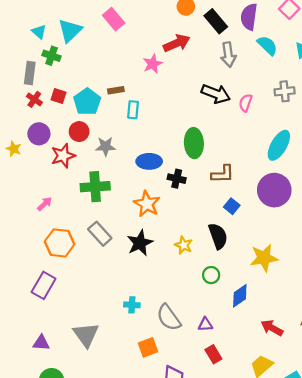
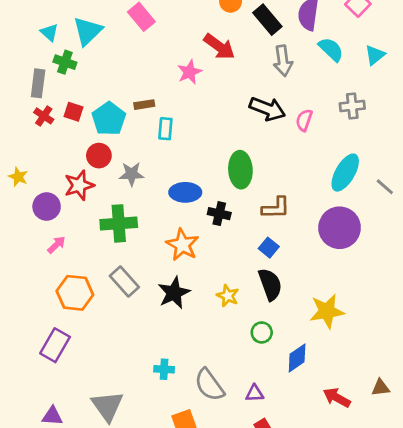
red arrow: (177, 43) -> (219, 47), turned 60
purple circle: (39, 134) -> (47, 206), moved
blue square: (232, 206) -> (269, 248), moved

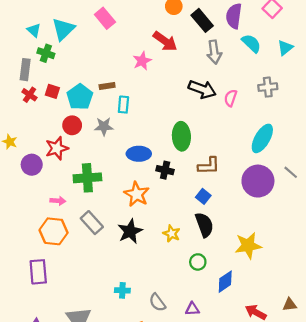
gray star: (131, 174) -> (104, 126), moved
gray line: (385, 187) -> (291, 172), moved
pink arrow: (56, 245) -> (58, 201), moved, turned 48
purple rectangle: (55, 345) -> (38, 272), turned -35
gray semicircle: (209, 385) -> (157, 302), size x0.7

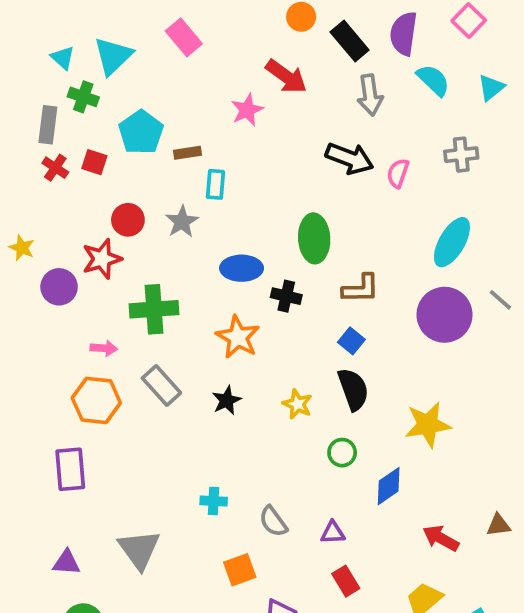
cyan pentagon: (80, 97) -> (141, 132), moved
gray star: (104, 126) -> (182, 222), turned -30
black star: (130, 231) -> (227, 400), size x0.7

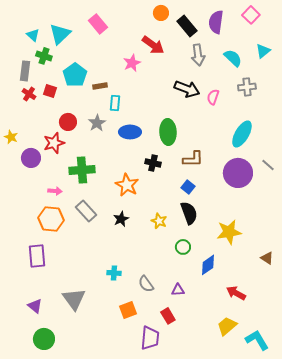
cyan semicircle: (433, 80) -> (233, 58), moved
blue ellipse: (242, 268) -> (130, 132), moved
brown triangle: (499, 525) -> (267, 258), moved, turned 40
purple triangle: (66, 562) -> (35, 306), turned 35
red rectangle: (346, 581) -> (168, 316), moved

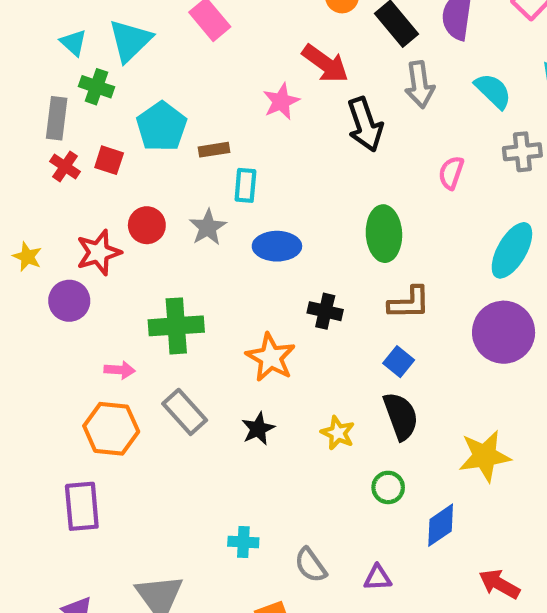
black arrow: (187, 89) -> (365, 124), moved, turned 50
green ellipse: (168, 132) -> (384, 234), moved
red star: (54, 143) -> (99, 252), moved

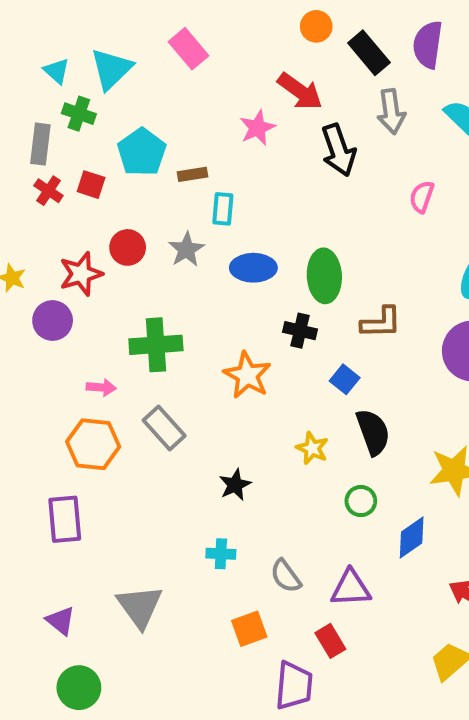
green ellipse: (384, 234) -> (324, 276), moved
blue square: (399, 362) -> (345, 379), moved
black star: (258, 429) -> (235, 485), moved
purple triangle: (378, 578) -> (351, 588), size x1.5

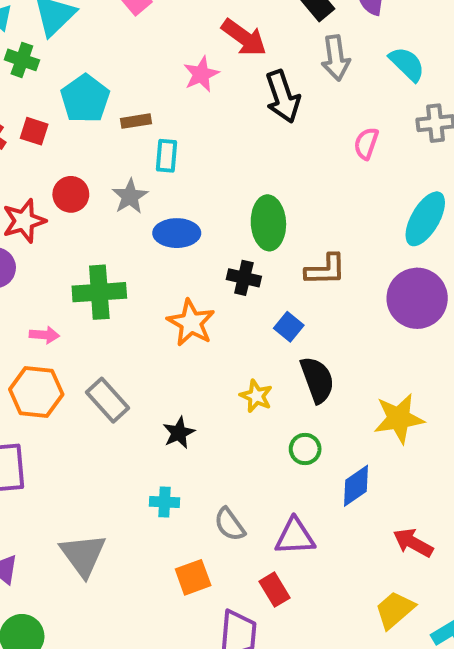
blue ellipse: (253, 268) -> (177, 233), moved
gray rectangle: (164, 428) -> (107, 400), moved

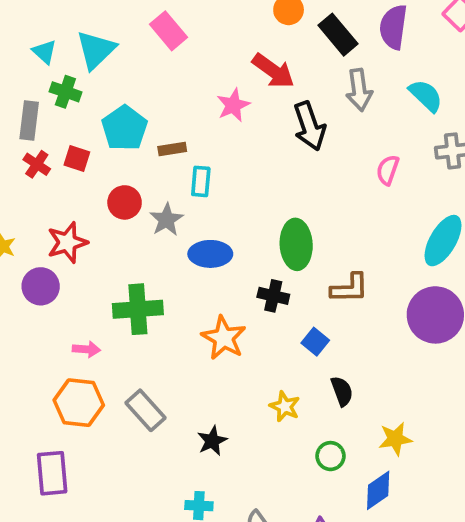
red circle: (71, 194) -> (125, 202), moved
black semicircle: (317, 380) -> (342, 391), size x0.7
yellow star: (399, 418) -> (395, 439), moved, size x0.7

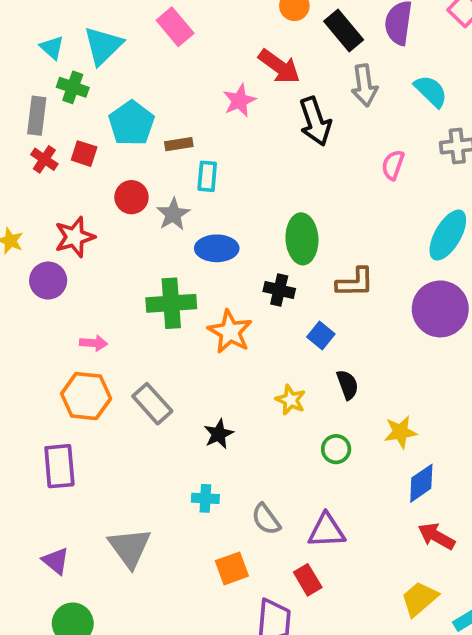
green cross: (138, 309) -> (171, 303), moved
blue diamond: (378, 490) -> (421, 483), moved

